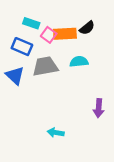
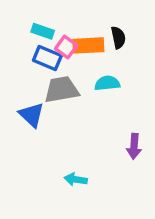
black semicircle: (87, 28) -> (118, 38), turned -63
blue rectangle: (22, 47) -> (47, 58), moved
blue triangle: (15, 76) -> (32, 115), moved

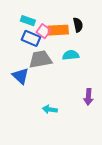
cyan arrow: (76, 179) -> (50, 109), moved

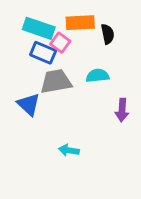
cyan rectangle: (28, 21) -> (39, 28), size x1.5
orange rectangle: (58, 30) -> (80, 23), moved
purple arrow: (88, 97) -> (122, 110), moved

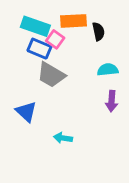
cyan semicircle: (98, 76) -> (108, 70), moved
gray trapezoid: (56, 81) -> (51, 75), turned -140
blue triangle: (29, 104) -> (26, 112), moved

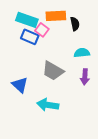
gray trapezoid: (51, 75) -> (53, 71), moved
cyan arrow: (63, 138) -> (48, 105), size x1.5

